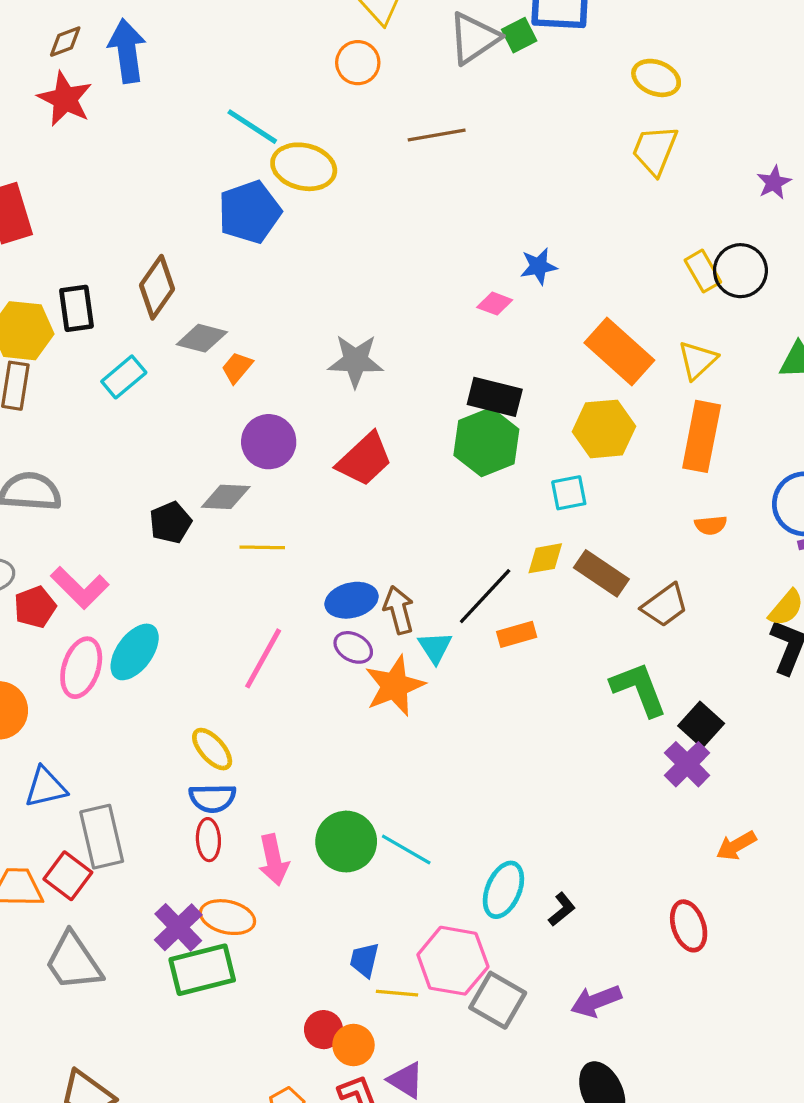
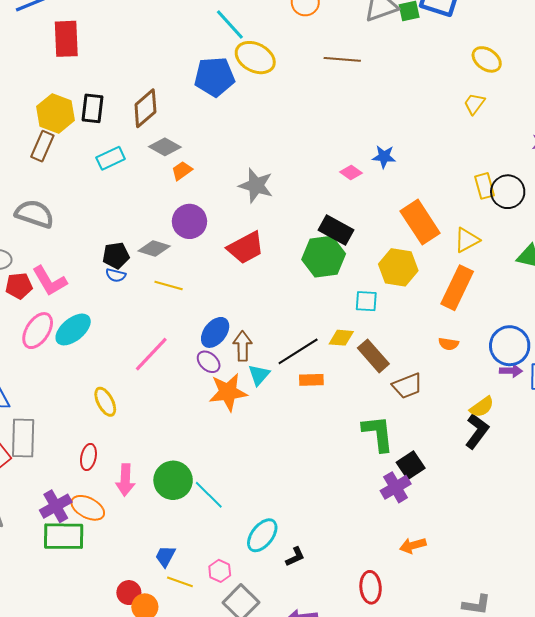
yellow trapezoid: (655, 150) -> (474, 104), size x0.7
blue ellipse: (352, 600) -> (215, 332), turned -52
blue semicircle: (212, 798) -> (116, 275), moved, size x0.7
pink hexagon: (453, 961) -> (220, 571), size x0.5

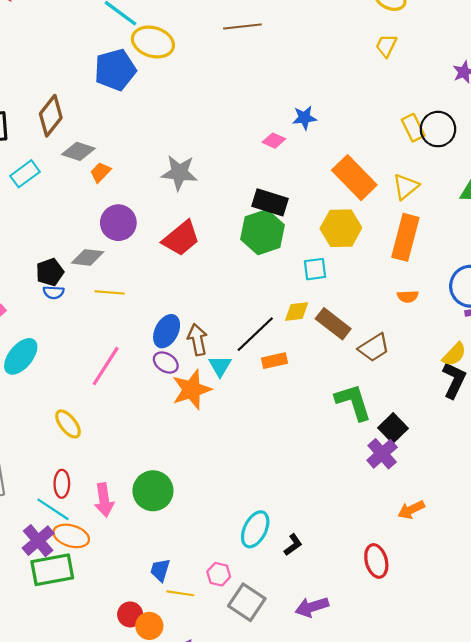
cyan line: (209, 495) -> (53, 509), moved

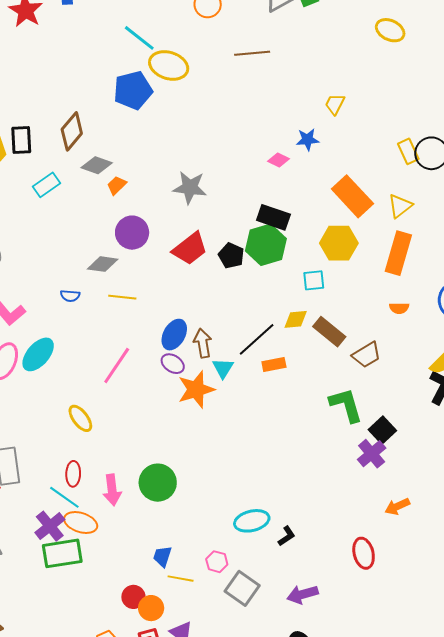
yellow trapezoid: (386, 46) -> (335, 104), moved
black pentagon: (50, 272) -> (231, 256), moved, turned -30
cyan ellipse: (255, 529) -> (252, 521), turned 48

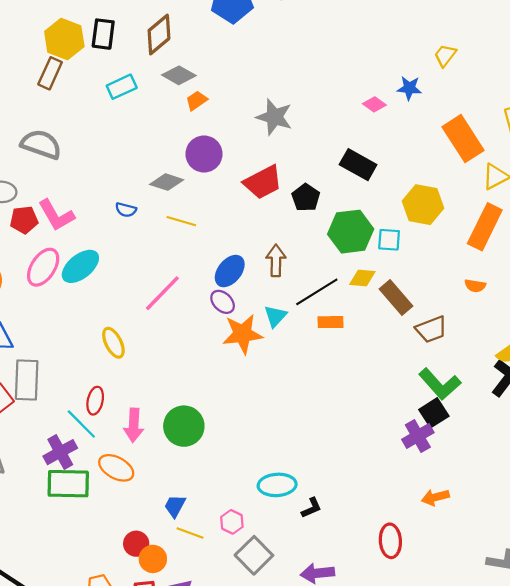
orange rectangle: (352, 196) -> (463, 139), moved
green hexagon: (266, 245) -> (351, 232), moved
brown arrow: (203, 343) -> (276, 260), moved
green L-shape: (346, 405) -> (440, 384), moved, turned 144
orange ellipse: (81, 523) -> (116, 468), moved

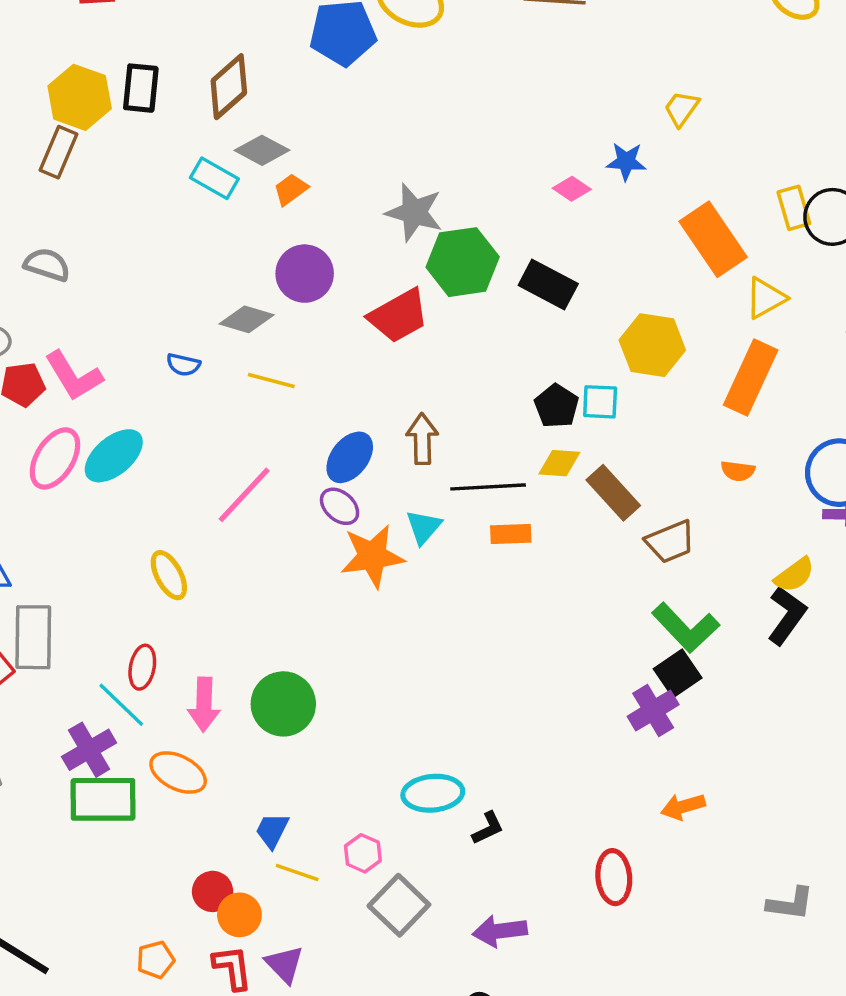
cyan rectangle: (122, 87) -> (214, 178), moved, turned 56
gray semicircle: (41, 144) -> (47, 265), size x0.7
black pentagon: (306, 197) -> (557, 406), moved
green hexagon: (351, 232) -> (463, 262), moved
black line: (317, 292) -> (488, 487), turned 30

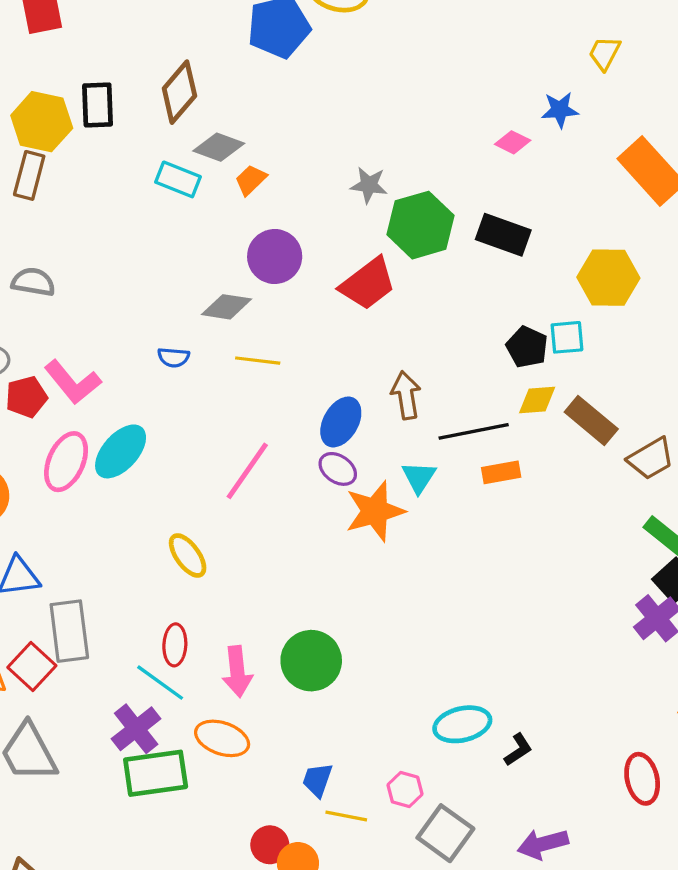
gray star: (414, 212) -> (369, 185), size x0.7

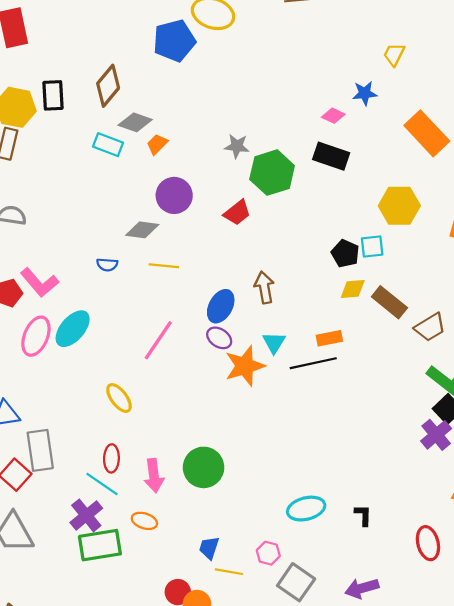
black rectangle: (503, 235) -> (331, 156), moved
red trapezoid: (368, 284) -> (237, 213), size x0.7
black line: (474, 431) -> (313, 363), moved
orange ellipse: (222, 738) -> (144, 521), size x0.7
black L-shape: (518, 750) -> (363, 515), moved, turned -55

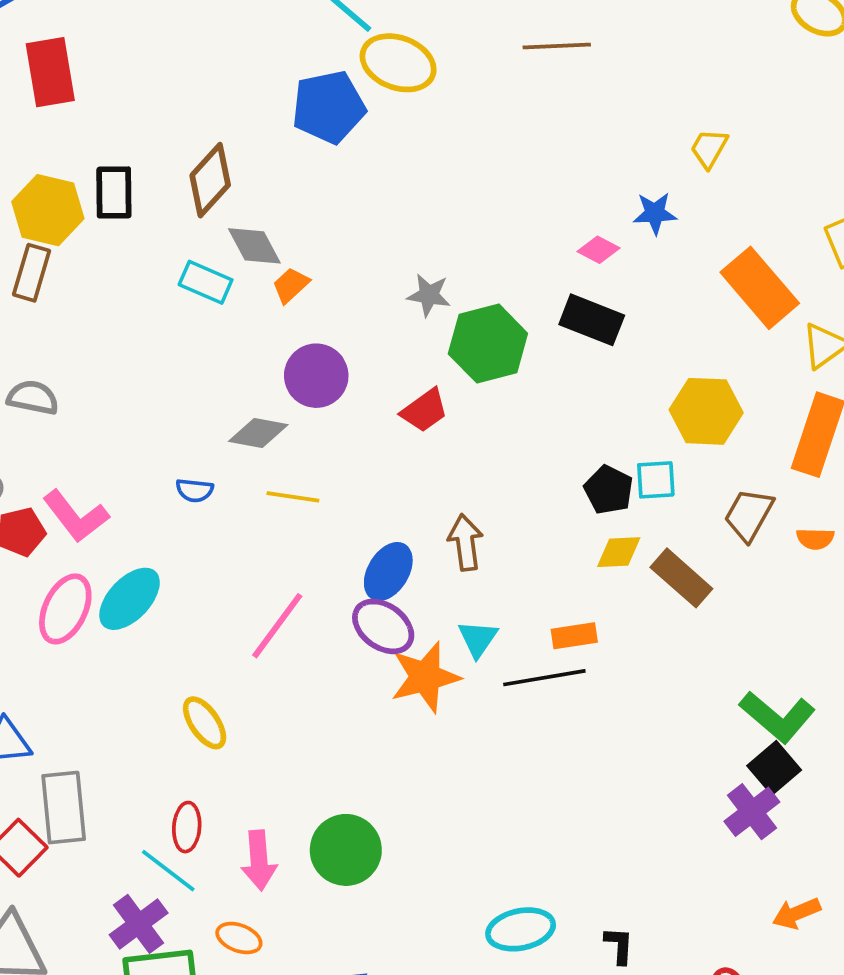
gray diamond: (135, 122) -> (254, 246), turned 40
brown trapezoid: (430, 327) -> (749, 515), moved, turned 148
purple ellipse: (219, 338) -> (383, 626), size x1.4

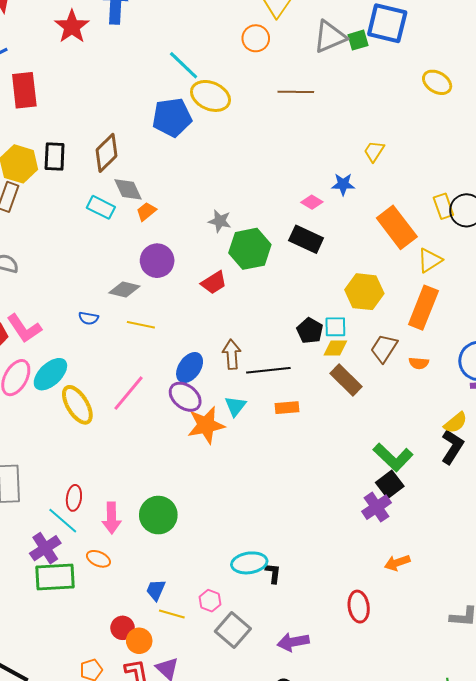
yellow diamond: (619, 552) -> (335, 348), moved
black line: (544, 678) -> (268, 370), moved
yellow ellipse: (205, 723) -> (77, 405), moved, size x1.4
black L-shape: (619, 945) -> (273, 573), moved

